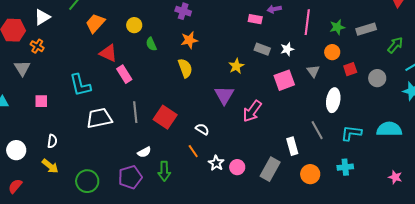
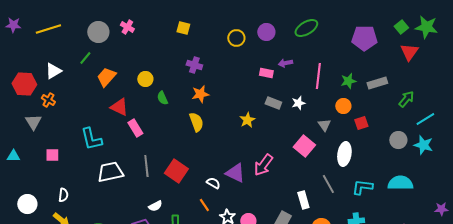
gray circle: (377, 78) -> (398, 140), moved
pink square: (284, 80) -> (304, 146), moved, turned -30
purple triangle: (224, 95) -> (235, 173), moved, turned -35

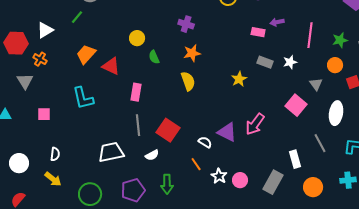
orange trapezoid: (106, 77) -> (86, 54), moved
pink rectangle: (135, 128) -> (136, 92), moved, turned 42
white trapezoid: (110, 172) -> (111, 152), moved
white semicircle: (155, 206) -> (152, 155), moved

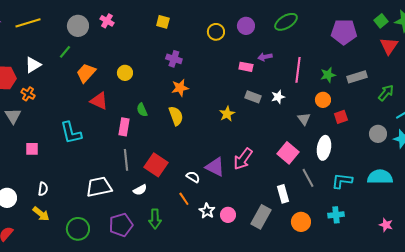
orange trapezoid: (86, 54) -> (86, 73), moved
green semicircle: (154, 57) -> (142, 110), moved
pink square: (296, 105) -> (288, 153), moved

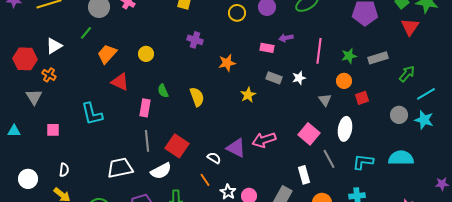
orange star: (180, 88) -> (227, 63), moved
pink arrow: (243, 159) -> (264, 140), turned 35
white semicircle: (140, 190) -> (161, 171), size x1.5

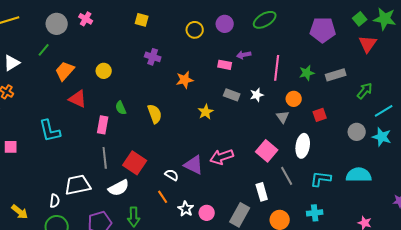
orange circle: (344, 81) -> (294, 99), moved
white semicircle: (64, 170) -> (55, 201), moved

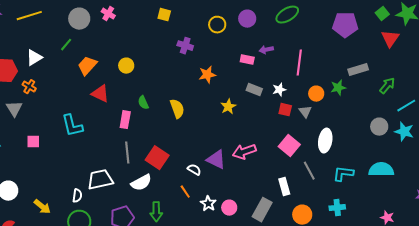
purple cross: (153, 57) -> (185, 46), moved
green star: (307, 73) -> (338, 88), moved
red square: (320, 115) -> (285, 110), moved, turned 32

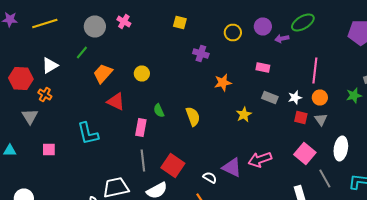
purple arrow: (266, 50) -> (282, 38), moved
orange circle: (316, 94) -> (320, 98), moved

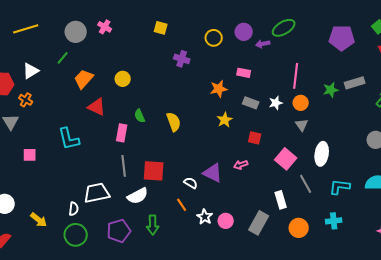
orange star: (223, 82) -> (219, 89), moved
green star: (354, 96) -> (331, 90), moved
red square: (301, 118) -> (255, 138), moved
pink arrow: (260, 160) -> (241, 165), size x0.6
red square: (173, 166) -> (154, 171), turned -30

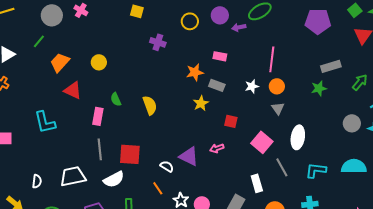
green star: (331, 90) -> (319, 88), moved
gray rectangle: (251, 103) -> (217, 85), moved
white semicircle: (74, 209) -> (37, 181), moved

